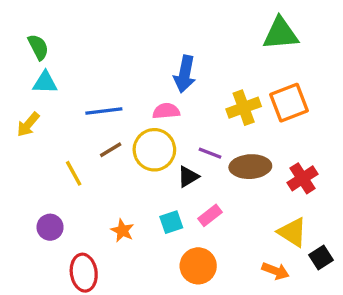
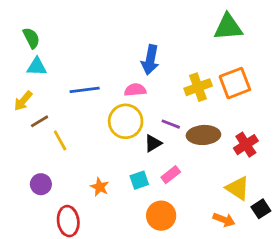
brown line: (111, 150) -> (40, 121), moved

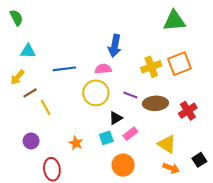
green semicircle: (31, 38) -> (16, 18), moved
black triangle: (153, 143) -> (116, 118), moved
yellow triangle: (238, 188) -> (167, 144), moved

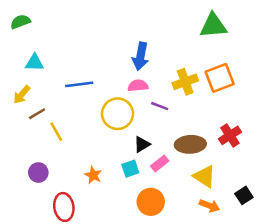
green semicircle: (16, 18) -> (20, 22), turned -84
pink semicircle: (103, 69) -> (138, 86), moved
purple line: (130, 95) -> (160, 106), moved
brown ellipse: (155, 103) -> (190, 144), moved

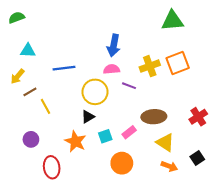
red cross: (230, 135) -> (198, 117), moved
black triangle: (142, 144) -> (88, 117), moved
orange star: (93, 175) -> (75, 141), size x1.5

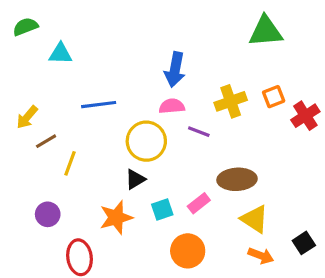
cyan triangle: (28, 51) -> (60, 54), moved
orange square: (178, 63) -> (274, 97), size x0.6
yellow line: (45, 106) -> (70, 163), turned 49
red cross: (198, 117) -> (305, 116), moved
orange star: (75, 141) -> (116, 217), turned 30

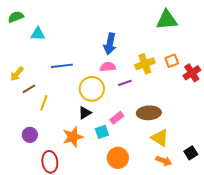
purple line: (199, 132) -> (125, 83), turned -40
pink rectangle: (199, 203) -> (117, 118), moved

